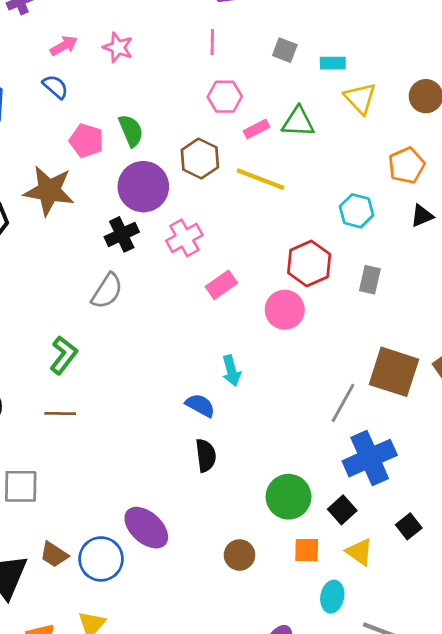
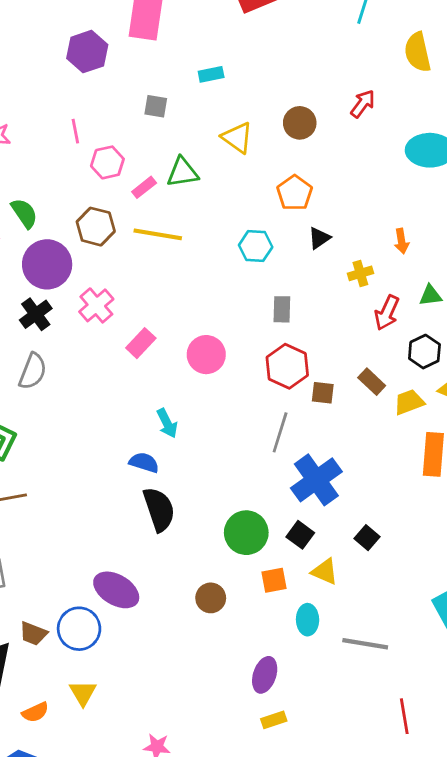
pink line: (212, 42) -> (75, 131), moved
cyan rectangle: (333, 63) -> (211, 74), moved
red hexagon: (309, 263) -> (287, 366), moved
brown square: (394, 372) -> (323, 393), size x0.5
black semicircle: (206, 455) -> (159, 509), size x1.4

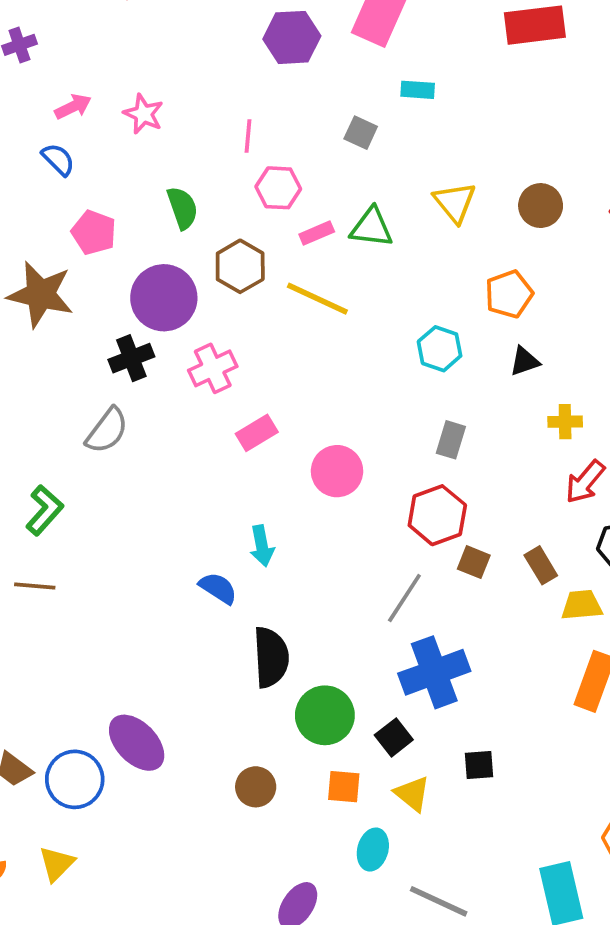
cyan rectangle: (211, 74) -> (418, 90), moved
green semicircle: (24, 213) -> (182, 208), moved
black semicircle: (159, 509) -> (271, 657), moved
black square: (367, 538) -> (479, 765), turned 30

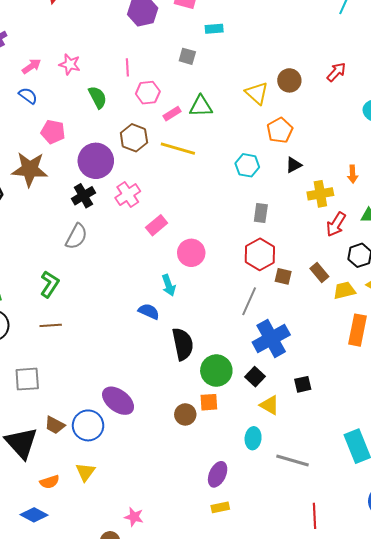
yellow triangle: (455, 202) -> (257, 93), moved
green semicircle: (182, 208) -> (98, 97), moved
yellow cross: (565, 422) -> (320, 194), size x1.4
pink circle: (337, 471) -> (191, 253), moved
orange square: (344, 787) -> (209, 402), moved

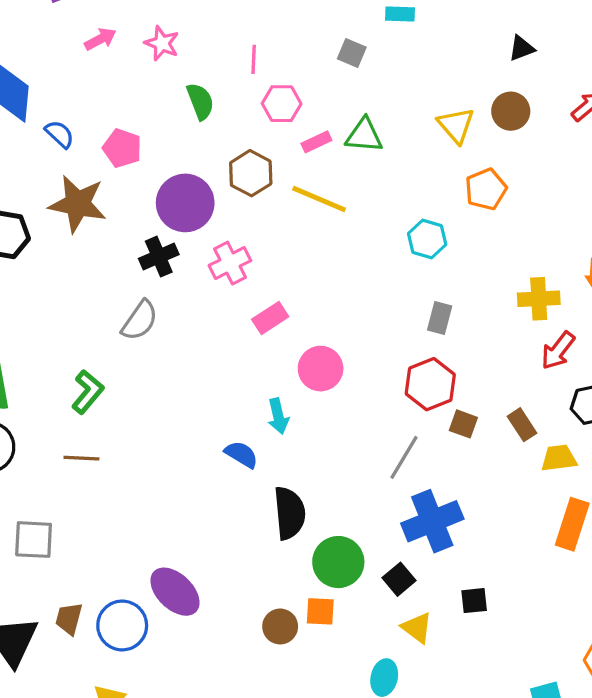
blue semicircle: (28, 96) -> (60, 134), moved
black triangle: (294, 165) -> (522, 48), moved
brown trapezoid: (55, 425) -> (69, 619), turned 70

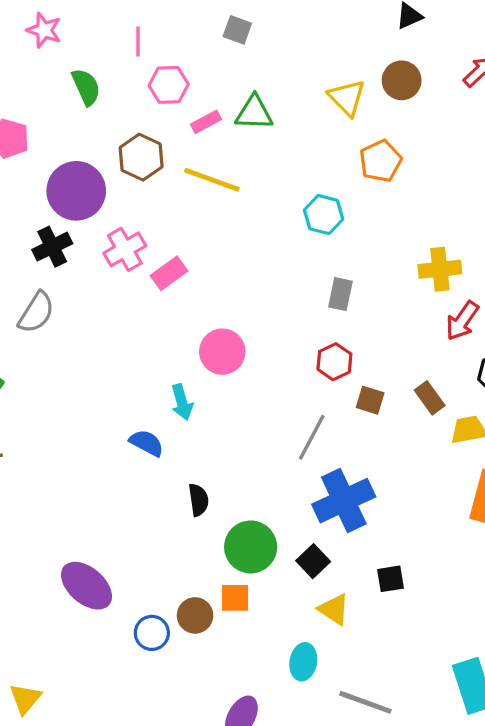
pink rectangle: (270, 318) -> (169, 273), moved
red hexagon: (430, 384) -> (334, 362), size x0.7
black semicircle: (289, 513) -> (199, 500), size x0.6
blue circle: (122, 625) -> (152, 633), moved, size x0.7

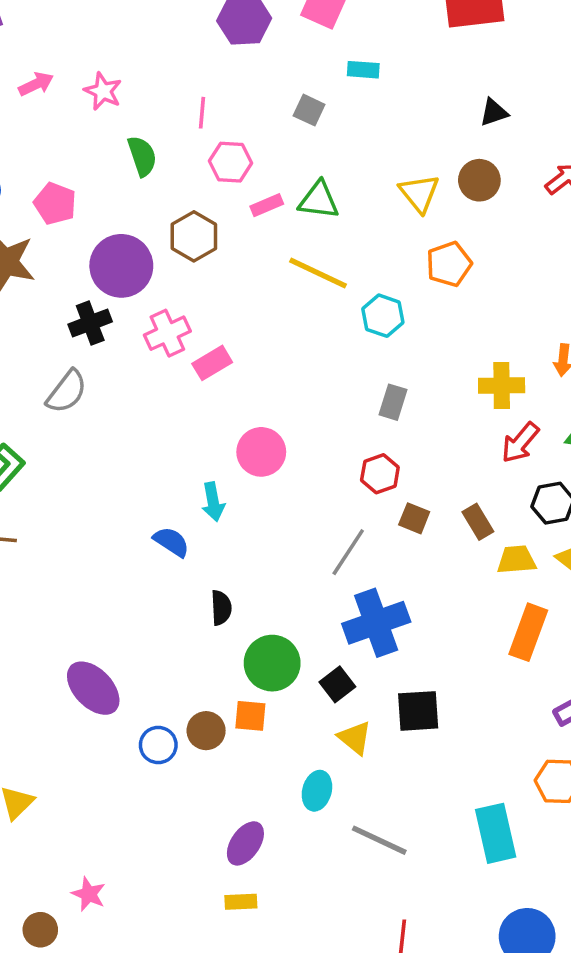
yellow line: (212, 180) -> (318, 273), moved
black square: (390, 579) -> (418, 711), size x1.5

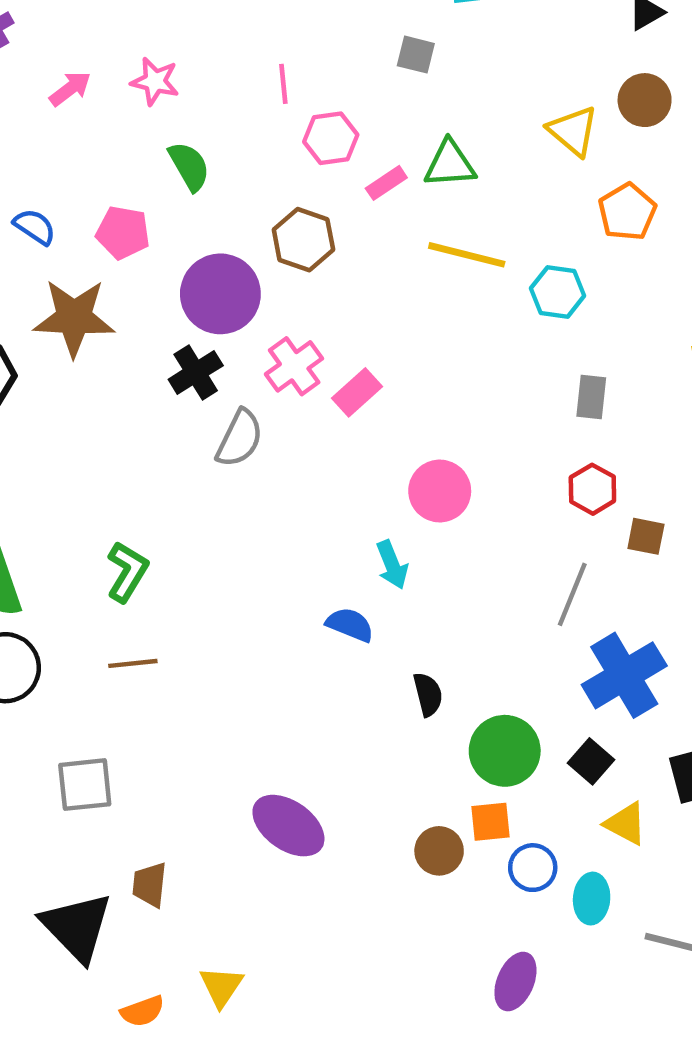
green semicircle: (142, 156) -> (189, 166), moved
gray semicircle: (67, 392) -> (240, 438), moved
blue circle: (158, 745) -> (533, 868), moved

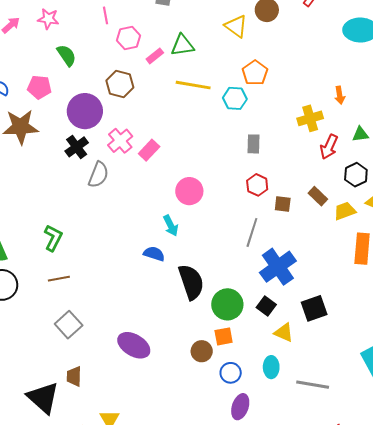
orange pentagon: (627, 212) -> (255, 73), moved
black semicircle: (428, 694) -> (191, 282), size x1.8
gray square: (85, 785) -> (69, 325), moved, turned -32
blue circle: (533, 868) -> (231, 373), moved

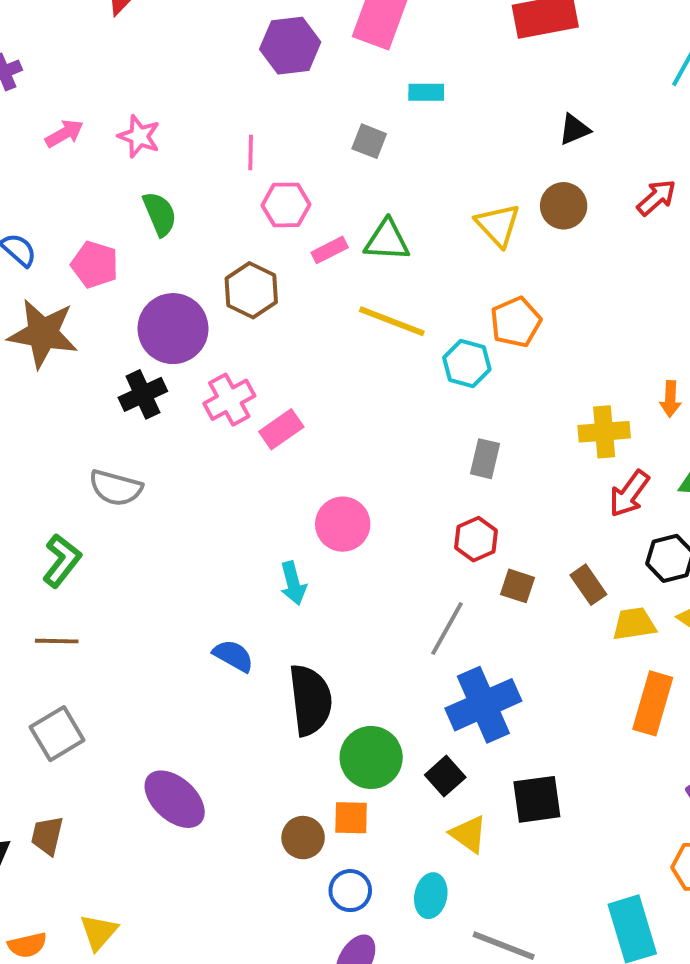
gray semicircle: (98, 175) -> (116, 488), moved, turned 72
blue semicircle: (154, 254) -> (233, 656), moved

